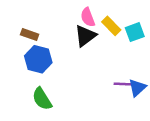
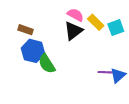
pink semicircle: (88, 17) -> (75, 15), turned 140
green semicircle: (42, 99) -> (47, 64), moved

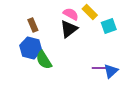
yellow rectangle: (96, 22) -> (90, 12), moved
brown rectangle: (26, 30) -> (33, 25), moved, turned 48

